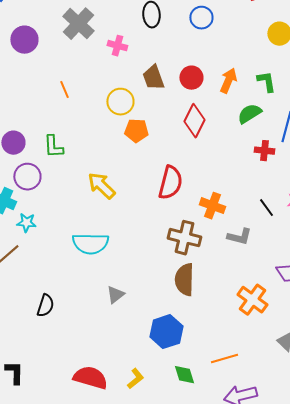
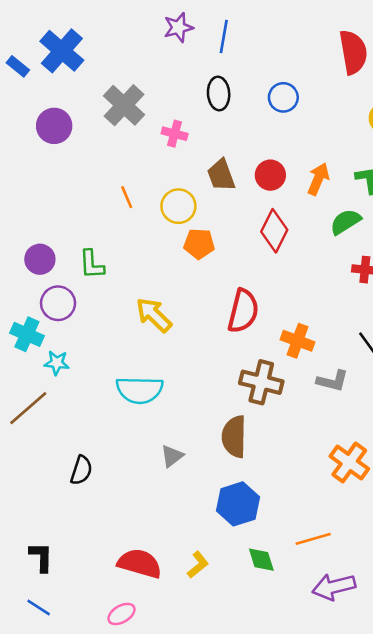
orange line: (64, 90) -> (127, 197), moved
brown semicircle: (184, 280) -> (234, 437), moved

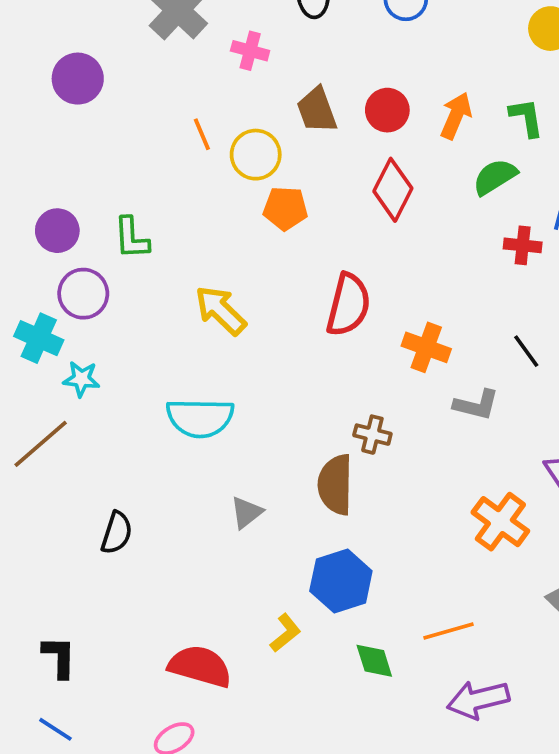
purple circle: (54, 126) -> (78, 79), moved
orange line: (127, 197) -> (202, 134), moved
brown cross: (261, 382) -> (372, 435), moved, size x0.6
yellow L-shape: (198, 565) -> (285, 633), moved

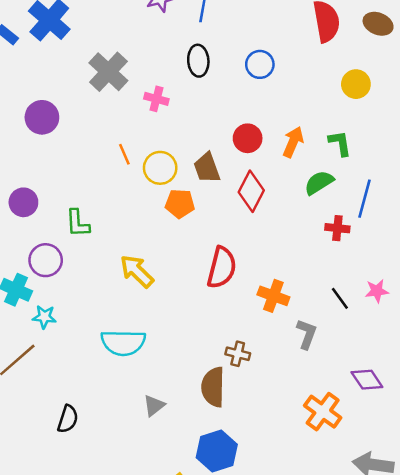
brown trapezoid: (317, 110) -> (207, 168), moved
purple circle: (57, 231) -> (23, 202), moved
gray L-shape: (476, 405) -> (307, 334), turned -84

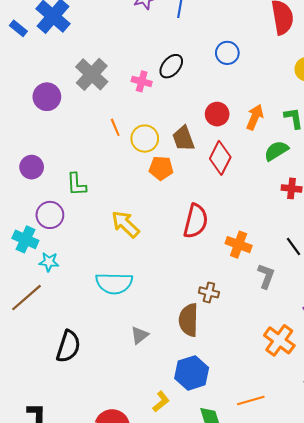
black ellipse: (198, 61) -> (171, 66), moved, turned 45
gray cross: (108, 72) -> (92, 74), moved
black semicircle: (68, 419) -> (68, 346), size x1.4

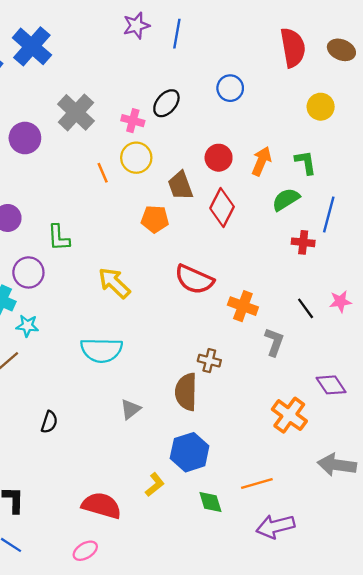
yellow circle: (145, 139) -> (136, 158), moved
red semicircle: (196, 221) -> (194, 279), turned 100
black semicircle: (68, 346) -> (49, 422), size x0.6

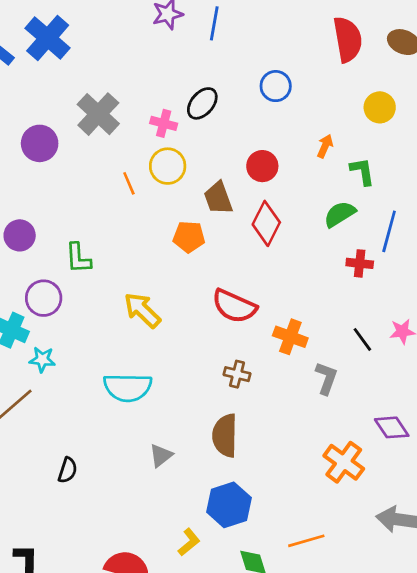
orange arrow: (261, 161) -> (325, 146), moved, size x0.7
brown cross: (209, 361) -> (237, 374), moved

